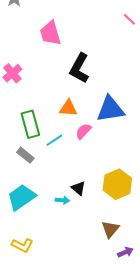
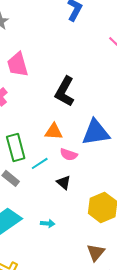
pink trapezoid: (50, 33) -> (18, 64), moved
pink semicircle: (83, 131) -> (69, 154), turned -114
black triangle: (78, 188) -> (64, 182), moved

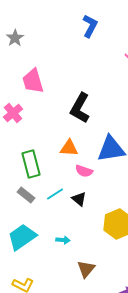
cyan line: (40, 163) -> (55, 194), moved
brown triangle: (96, 252) -> (86, 269), moved

